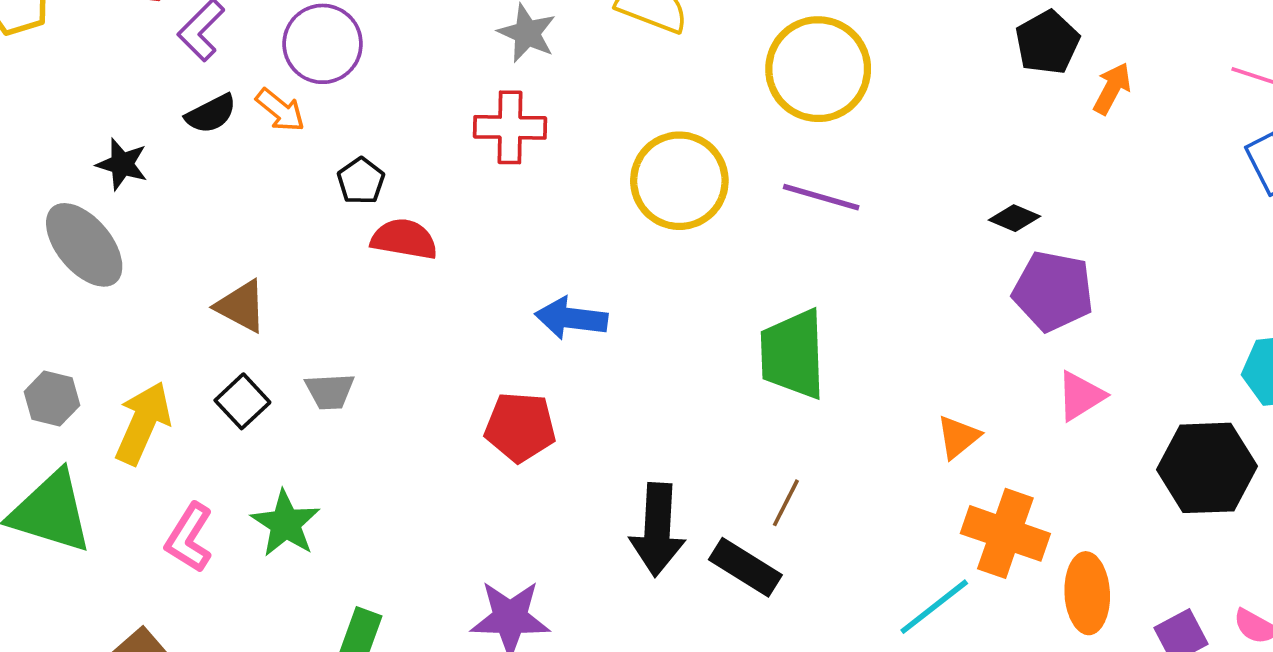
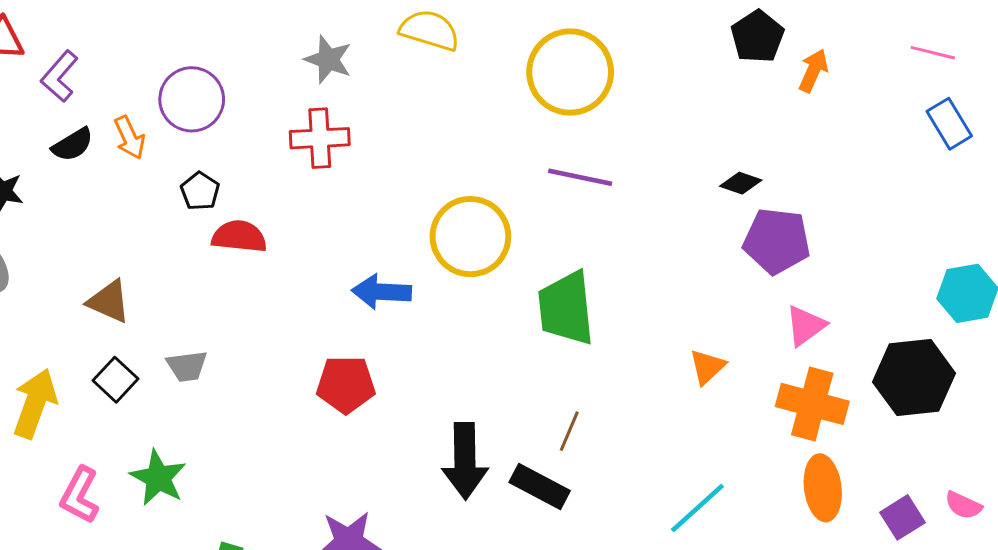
purple circle: (323, 44) -> (192, 99), moved
orange arrow: (280, 110) -> (129, 138), turned 30
yellow circle: (679, 181) -> (470, 237), moved
orange cross: (1005, 533) -> (812, 404), moved

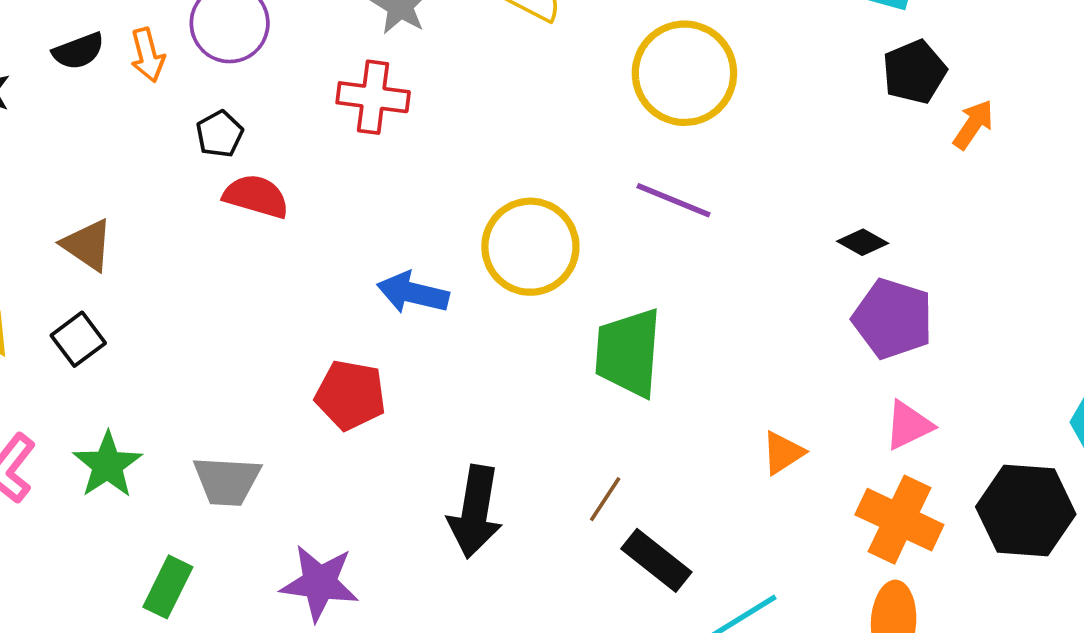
gray trapezoid: (187, 366) -> (227, 481), moved, size x1.4
black rectangle: (540, 487) -> (656, 560), moved

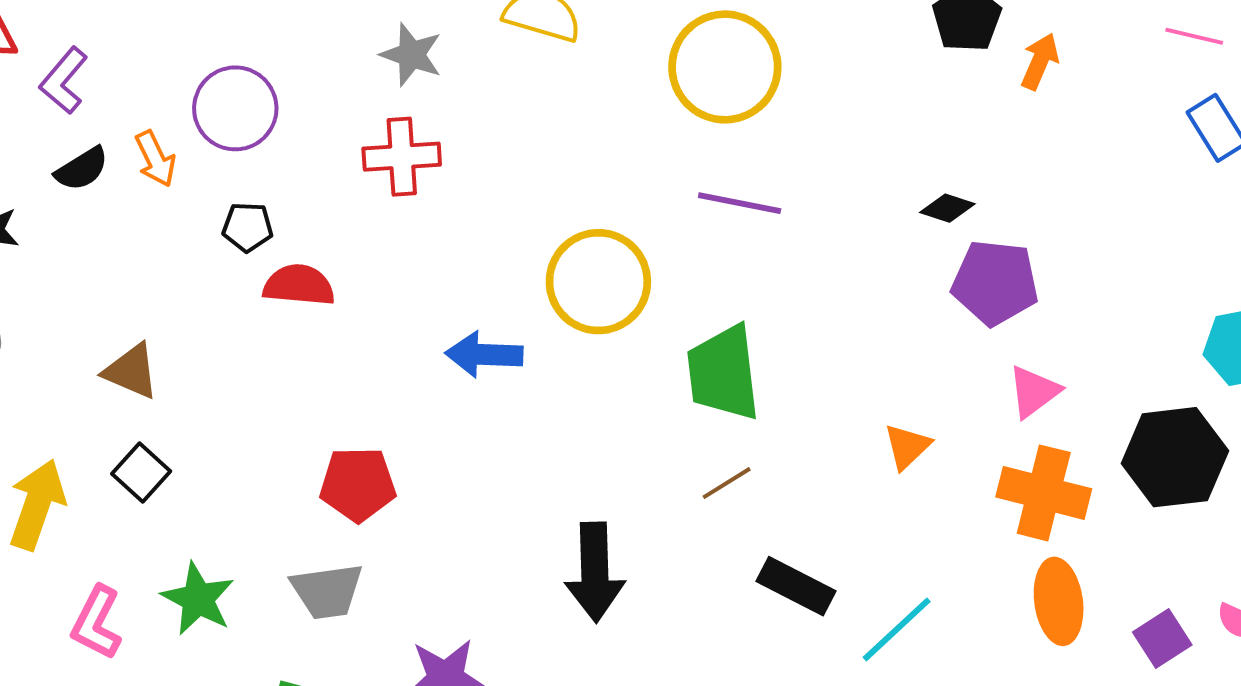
black pentagon: (220, 134) -> (248, 227), turned -30
red pentagon: (350, 395) -> (358, 484), moved
brown line: (605, 499) -> (727, 483), moved, turned 36

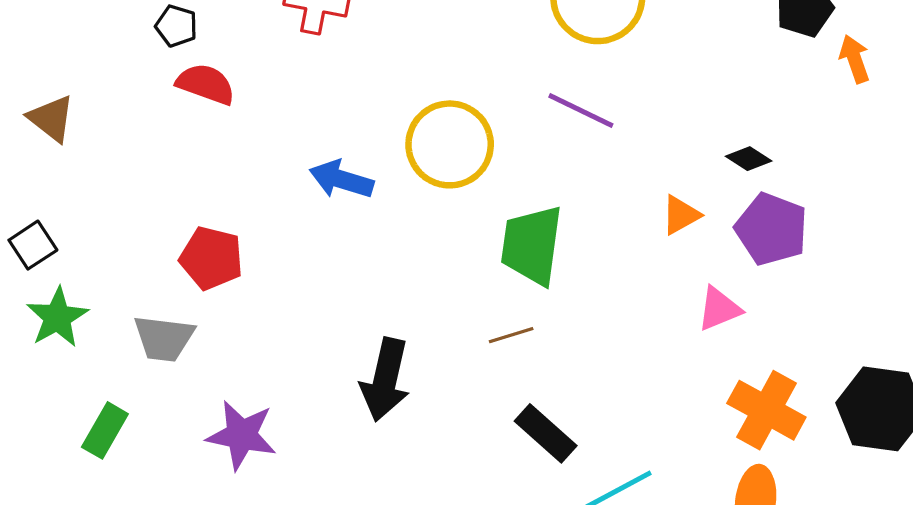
orange arrow: (1040, 61) -> (855, 59), turned -57
pink triangle: (1034, 392) -> (719, 309), moved
orange triangle: (907, 447) -> (681, 215), moved
black square: (141, 473) -> (33, 245), moved

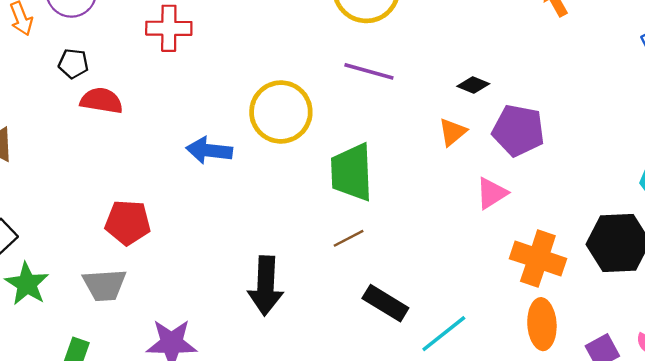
black diamond: (749, 159) -> (473, 85), moved

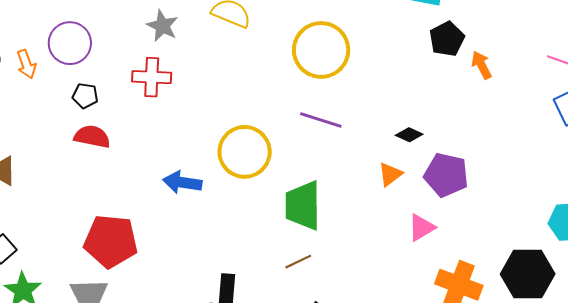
black pentagon: (73, 64) -> (85, 96), moved
red pentagon: (128, 222) -> (111, 241), size x1.4

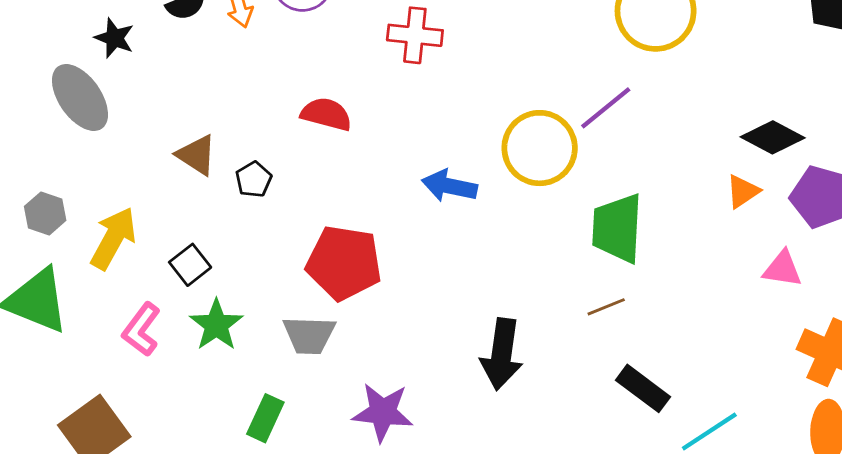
black pentagon: (85, 96) -> (254, 179), moved, turned 30
purple line: (321, 120) -> (606, 108), moved, turned -60
black diamond: (409, 135) -> (773, 137), size x1.6
pink triangle: (421, 228) -> (782, 269), turned 36

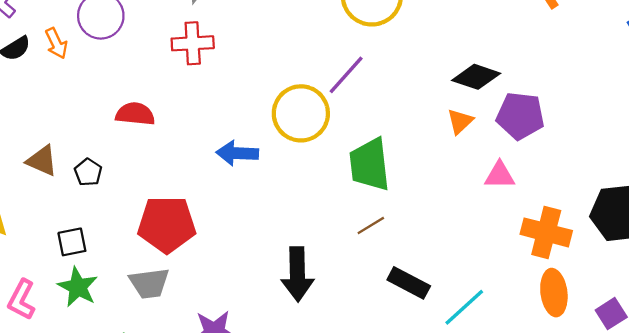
black square: (190, 265) -> (72, 242), moved, turned 36

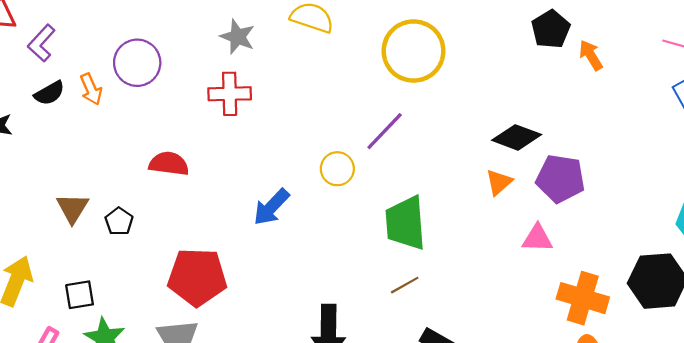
yellow circle: (301, 113) -> (337, 169), size x0.6
blue arrow: (237, 153) -> (271, 207), turned -51
brown triangle: (42, 161) -> (72, 208), turned 36
black square: (72, 242) -> (80, 295), moved

